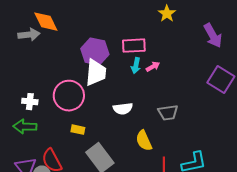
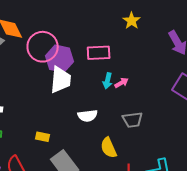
cyan arrow: (136, 66) -> (108, 81), moved
pink arrow: (153, 67) -> (122, 83), moved
pink circle: (69, 96) -> (43, 47), moved

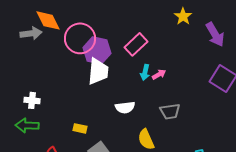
yellow star: (132, 21) -> (183, 16), moved
pink rectangle: (99, 53) -> (136, 44), turned -40

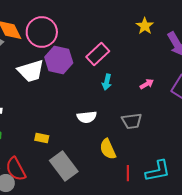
pink circle: (80, 38) -> (42, 32), moved
white trapezoid: (98, 71) -> (31, 71), moved, turned 68
pink arrow: (159, 74) -> (147, 84), moved

